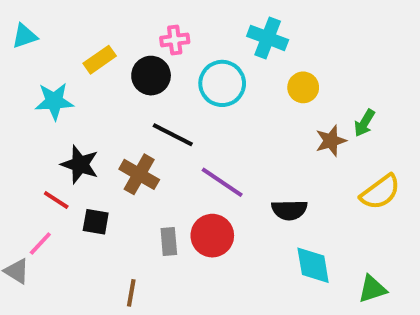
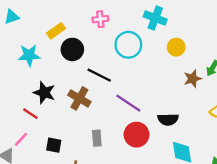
black circle: (151, 76) -> (72, 49), moved
black square: (96, 222) -> (54, 145), moved
red circle: (212, 236) -> (137, 135), moved

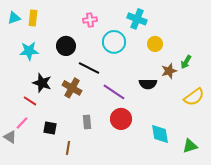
yellow rectangle: (56, 31) -> (33, 18), moved, turned -49
black semicircle: (168, 119) -> (148, 84), moved

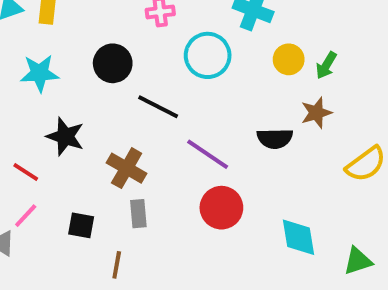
green arrow: (186, 62) -> (326, 65), moved
brown cross: (72, 88) -> (127, 168), moved
red line: (30, 101) -> (26, 172), moved
gray rectangle: (87, 122) -> (138, 214), moved

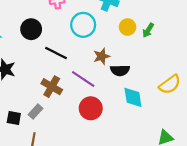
brown star: (316, 113) -> (102, 56), moved
brown cross: (127, 168) -> (52, 87), moved
gray rectangle: (138, 214) -> (35, 112), moved, turned 48
cyan diamond: (299, 237) -> (133, 97), moved

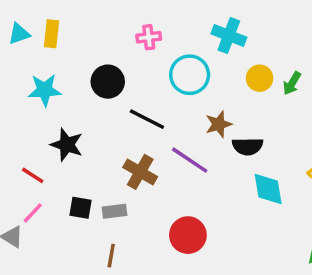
red circle: (91, 108) -> (188, 235), moved
gray rectangle: (35, 112) -> (115, 211), turned 40
black square: (14, 118) -> (80, 208), moved

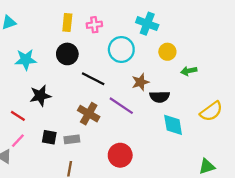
yellow rectangle: (51, 34) -> (67, 22), moved
green arrow: (292, 83) -> (189, 71), moved, turned 48
black star: (67, 145) -> (40, 96), turned -30

